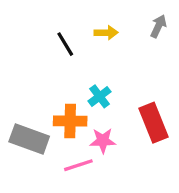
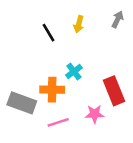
yellow arrow: (106, 33) -> (79, 24), turned 105
pink star: (103, 141) -> (95, 114), moved

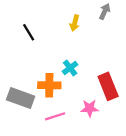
gray arrow: (118, 19) -> (105, 12), moved
black line: (48, 33) -> (29, 32), moved

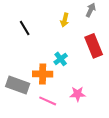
red rectangle: (108, 86) -> (94, 46), moved
pink line: (55, 116) -> (48, 101), turned 42

